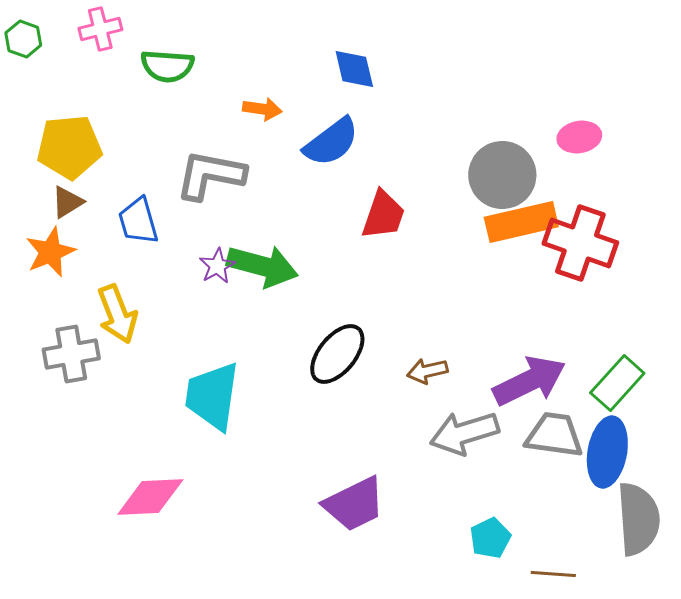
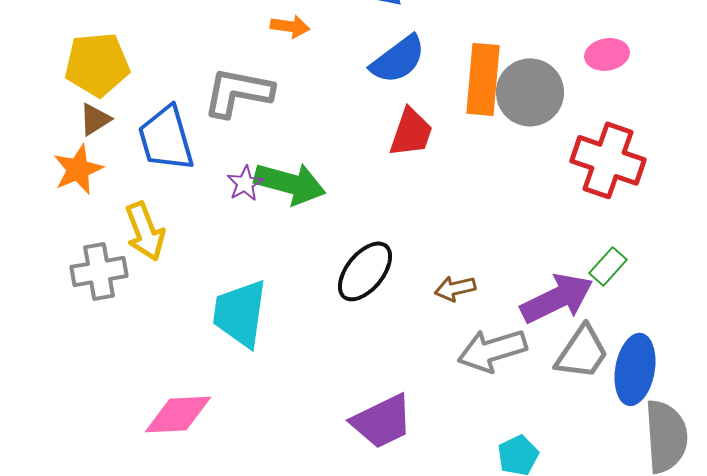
blue semicircle: (331, 142) -> (398, 59), moved
blue trapezoid: (138, 221) -> (166, 138), size x1.4
orange rectangle: (521, 222) -> (483, 79), moved, turned -72
green rectangle: (617, 383) -> (608, 266), moved, size x0.7
gray trapezoid: (554, 435) -> (582, 352), turned 116

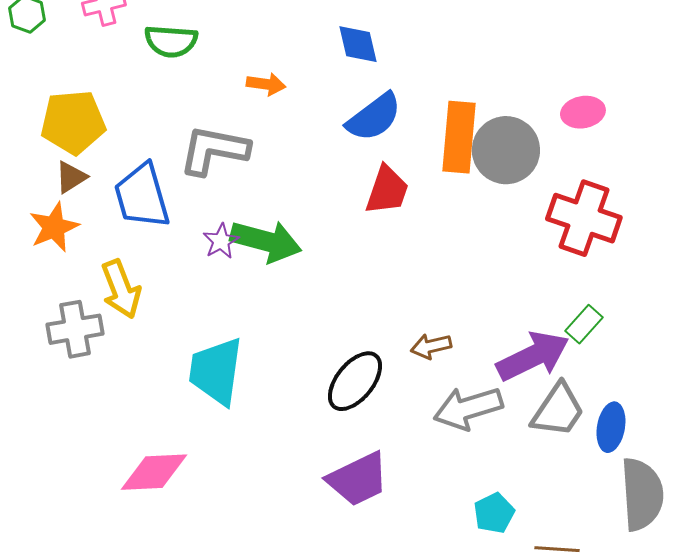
black ellipse: (365, 271) -> (355, 381), moved
blue ellipse: (635, 369) -> (611, 427), size x0.7

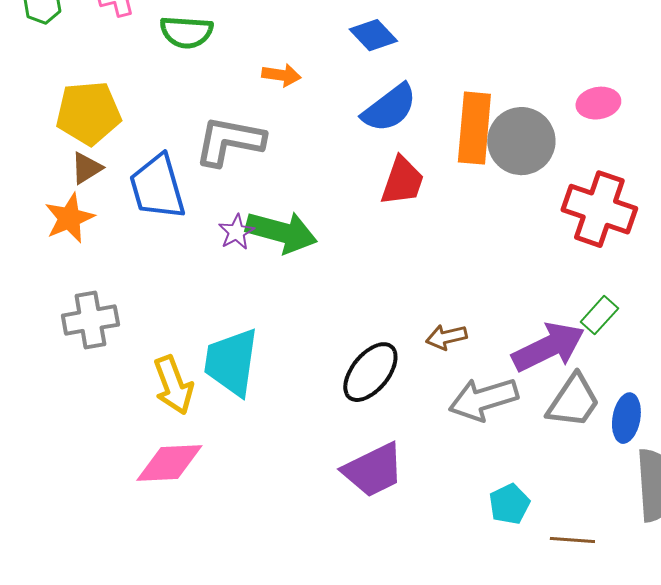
blue diamond: (358, 44) -> (373, 35), turned -30
yellow arrow: (121, 289) -> (173, 385), moved

